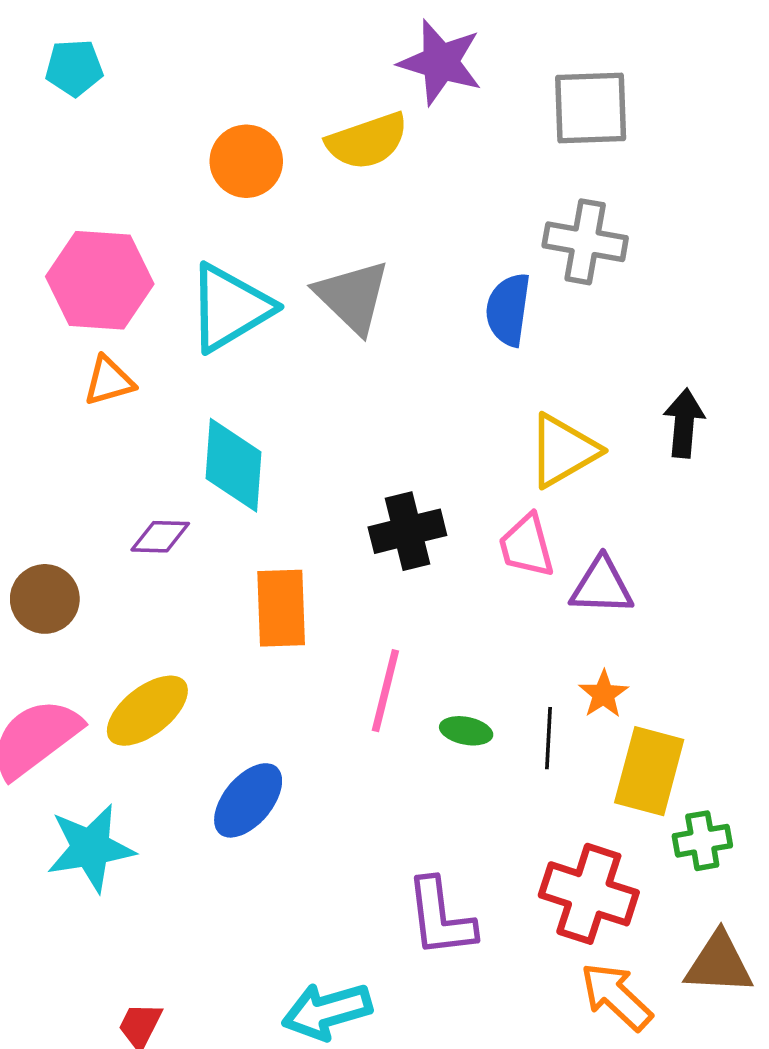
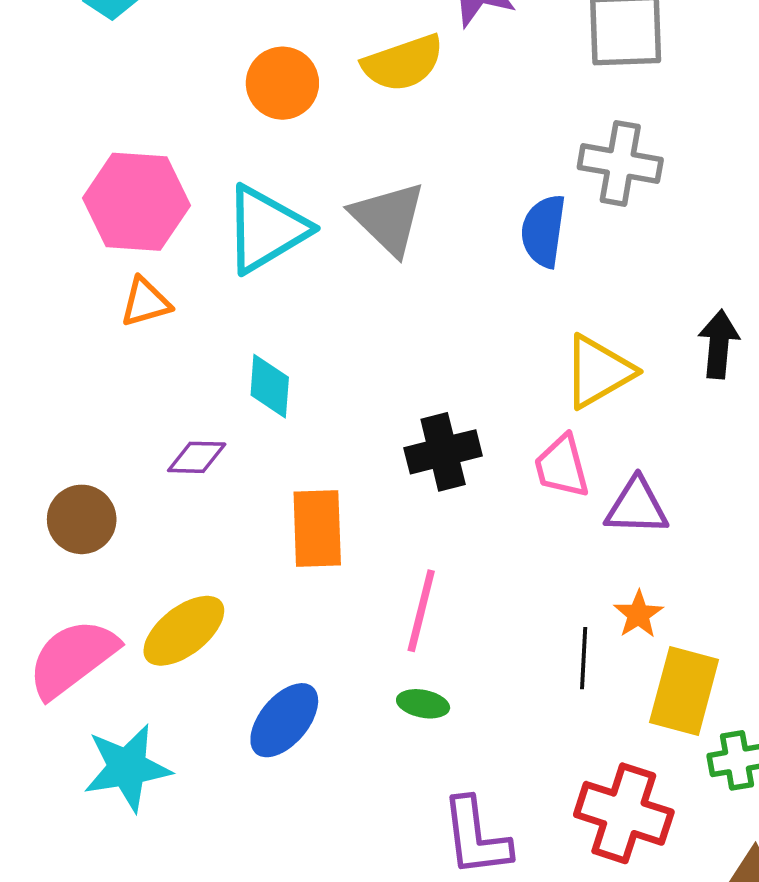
cyan diamond: (233, 465) -> (270, 386), size x0.7
green ellipse: (466, 731) -> (423, 704), moved

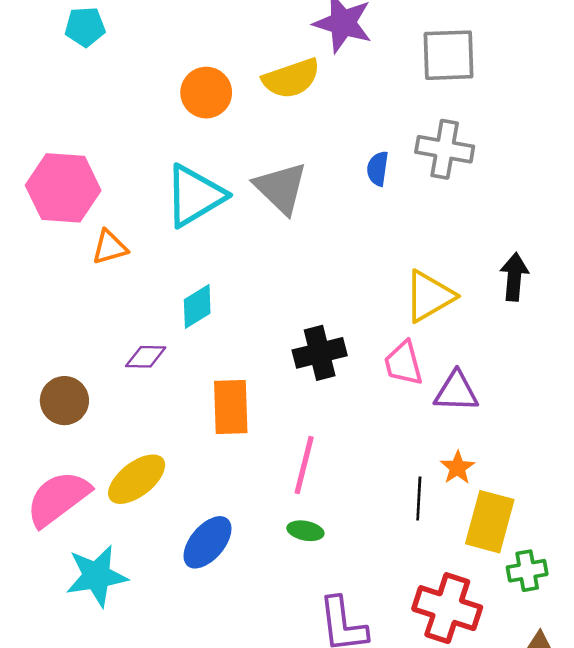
pink hexagon: (136, 202) -> (63, 188), moved
blue semicircle: (544, 231) -> (378, 169), moved, size x0.7
cyan diamond: (270, 386) -> (197, 306), turned 54

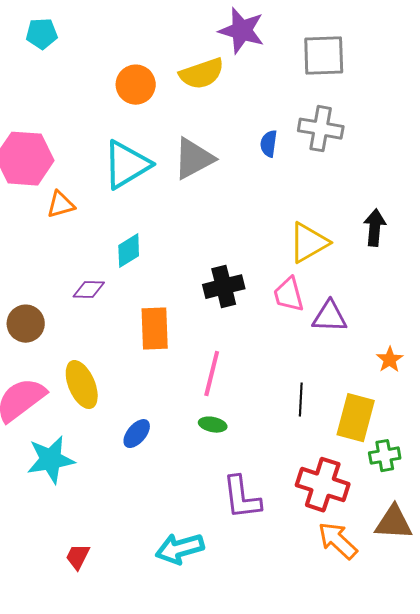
gray triangle: (281, 188) -> (194, 159), turned 48
orange star: (458, 468) -> (390, 360), moved
yellow ellipse: (137, 479) -> (82, 385), turned -75
blue ellipse: (207, 542) -> (137, 434), size x0.7

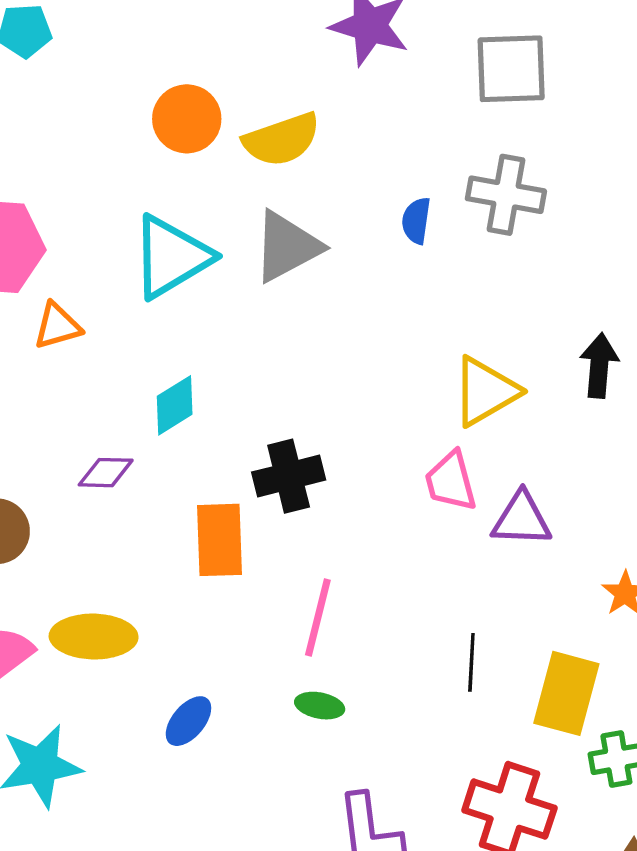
yellow semicircle: (202, 74) -> (282, 140), moved
black cross: (224, 287) -> (289, 476), moved
yellow ellipse: (82, 385) -> (94, 637), turned -66

